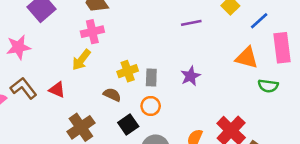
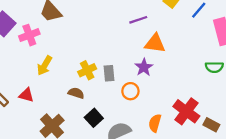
pink cross: (92, 32) -> (29, 35), moved
orange triangle: (247, 58) -> (155, 43), moved
orange circle: (151, 106) -> (130, 91), moved

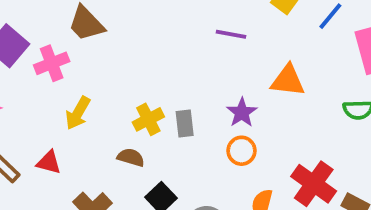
purple line: (138, 20) -> (231, 34), turned 30
orange triangle: (155, 43) -> (288, 81), moved
orange circle: (130, 91) -> (241, 151), moved

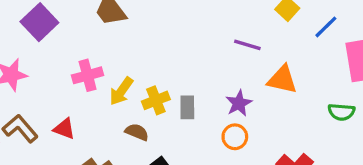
purple line: (231, 34) -> (247, 45), moved
pink cross: (52, 63) -> (88, 75), moved
yellow arrow: (78, 113) -> (121, 91), moved

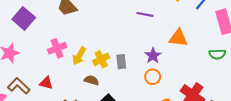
purple line: (247, 45) -> (145, 14), moved

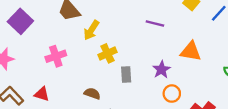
yellow arrow: (79, 56) -> (91, 30), moved
yellow cross: (101, 59) -> (107, 53), moved
orange circle: (153, 77) -> (172, 94), moved

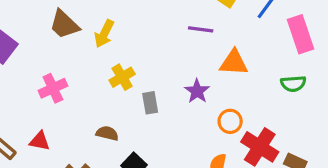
purple line: (155, 23) -> (201, 29), moved
yellow arrow: (91, 30) -> (104, 34), moved
orange circle: (172, 94) -> (230, 121), moved

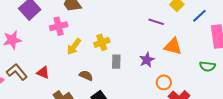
yellow arrow: (104, 34) -> (74, 47), moved
pink cross: (53, 88) -> (59, 26), moved

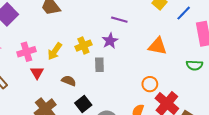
purple line: (156, 22) -> (119, 20), moved
pink cross: (59, 26) -> (26, 52), moved
purple star: (147, 60) -> (110, 41), moved
red triangle: (43, 73) -> (37, 73), moved, turned 40

